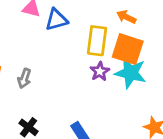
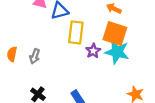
yellow rectangle: (97, 41) -> (76, 32), moved

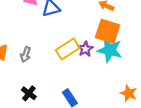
yellow rectangle: (76, 32) -> (68, 49), moved, turned 50

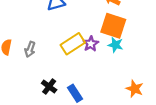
cyan star: (110, 50) -> (115, 45), size x0.6
black cross: (29, 93) -> (49, 87), moved

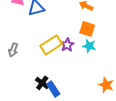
orange square: (113, 26) -> (87, 29), size x0.7
black cross: (49, 87) -> (42, 83), moved

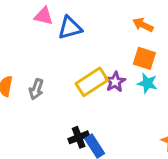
black cross: (42, 83) -> (79, 137), turned 32

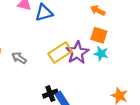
purple star: (115, 82) -> (77, 53), size x1.5
gray arrow: (36, 89) -> (19, 58), turned 104

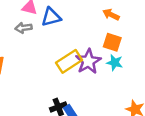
gray arrow: (19, 58) -> (24, 28), moved, turned -40

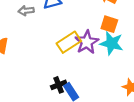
cyan star: (115, 63) -> (112, 43), size x1.5

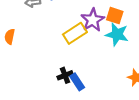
purple star: (87, 42) -> (93, 20), moved

